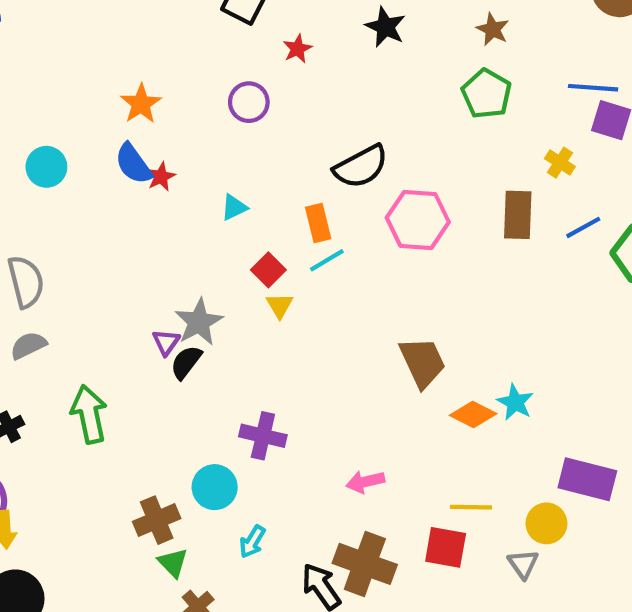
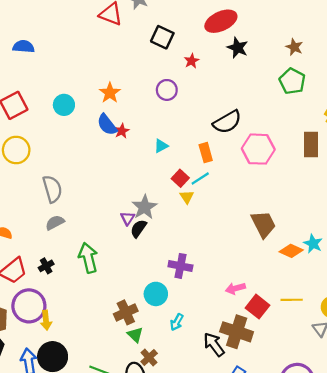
cyan circle: (46, 167) -> (64, 105), moved
cyan line: (327, 260) -> (200, 178), moved
red square: (446, 547) -> (258, 307), moved, turned 30

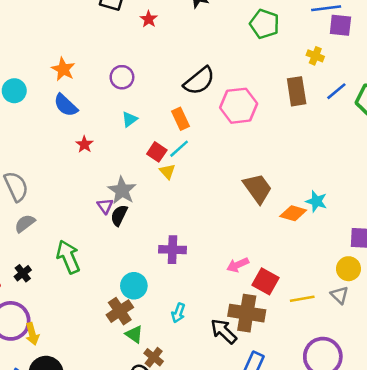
purple circle: (167, 90) -> (122, 77), moved
red star: (122, 131) -> (84, 144), moved
cyan circle: (156, 294) -> (134, 286), moved
yellow line: (292, 300) -> (302, 299), moved

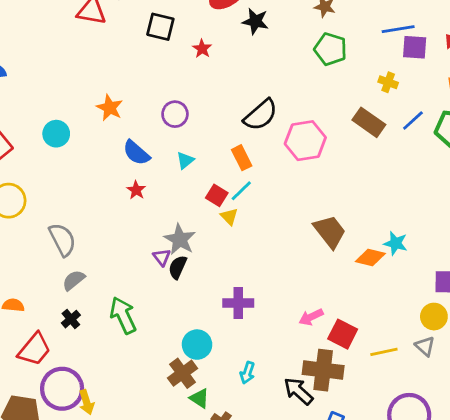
brown rectangle: (297, 91) -> (369, 122), turned -44
blue semicircle: (66, 105) -> (136, 153), moved
black cross: (23, 273) -> (71, 319), moved

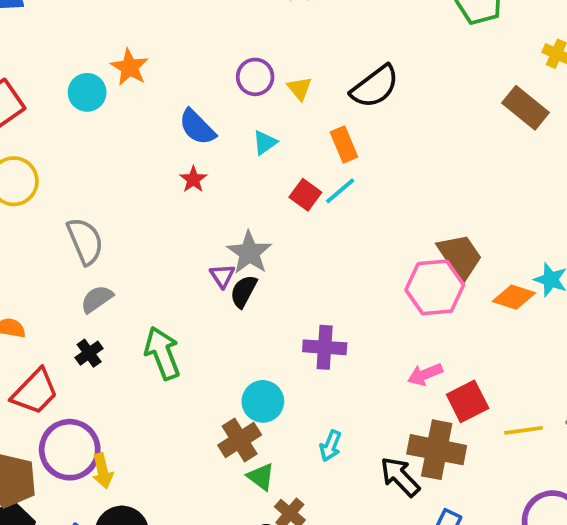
orange star: (110, 108) -> (130, 67), moved
pink hexagon: (305, 141) -> (435, 287), moved
yellow triangle: (229, 217) -> (300, 89), moved
red square: (343, 334) -> (468, 401), turned 32

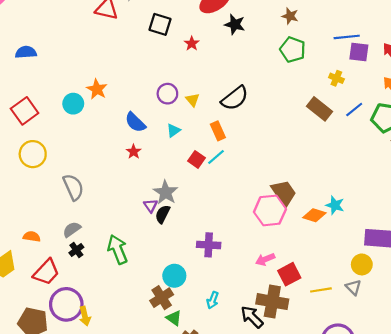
gray semicircle: (97, 299) -> (72, 229), moved

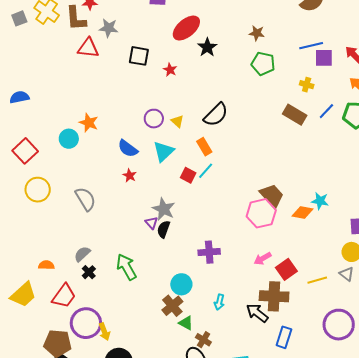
black star: (235, 24) -> (207, 47), turned 30
cyan triangle: (173, 130) -> (164, 151), size x1.6
gray semicircle: (73, 187) -> (85, 199), moved

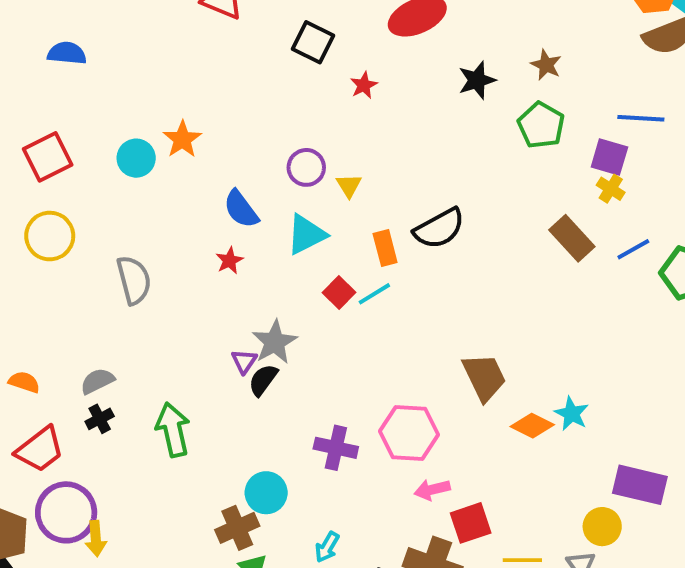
black star: (207, 47) -> (477, 80), moved
purple square: (324, 58) -> (609, 157), moved
black semicircle: (216, 115) -> (439, 228), moved
pink hexagon: (261, 213) -> (409, 433), moved

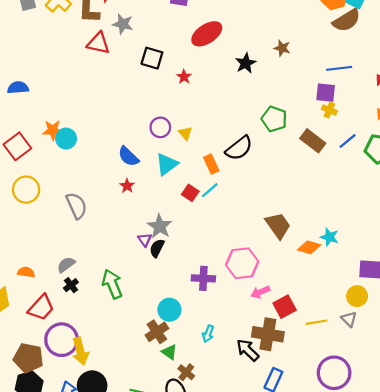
green pentagon: (541, 125) -> (274, 119), moved
orange star: (182, 139) -> (53, 130), moved, turned -30
yellow arrow: (96, 539) -> (80, 351), size x1.4

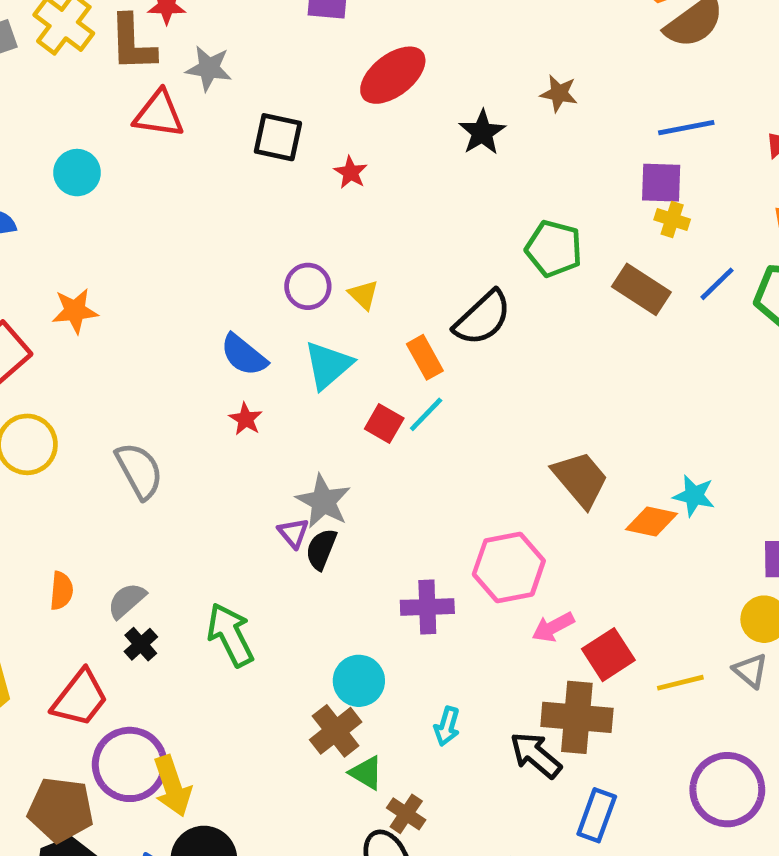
cyan circle: (66, 139) -> (77, 173), moved
orange semicircle: (26, 272) -> (61, 591), moved, turned 91

